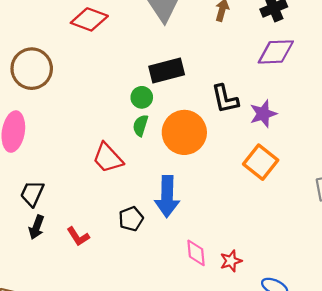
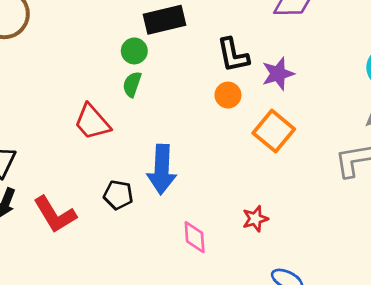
orange circle: (184, 132) -> (228, 95), moved, size x0.5
black pentagon: (131, 219) -> (118, 195), turned 30
red L-shape: (78, 236) -> (55, 215), size x1.6
red star: (231, 261) -> (255, 219), moved

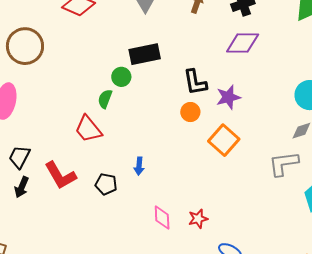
green semicircle: (132, 84) -> (105, 99), moved
blue arrow: (162, 169) -> (139, 166), size x0.5
red L-shape: (55, 215) -> (60, 175), moved
red star: (255, 219) -> (198, 219), moved

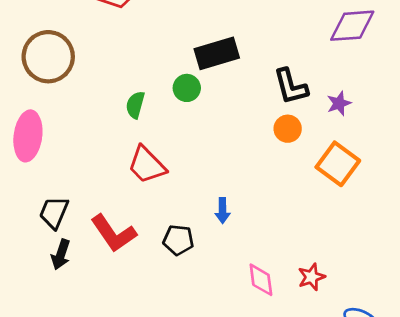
purple star: (228, 97) -> (339, 103), size x0.7
green semicircle: (105, 99) -> (135, 105), moved

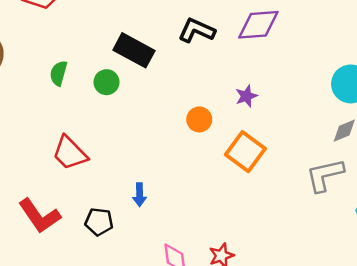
black rectangle: (217, 53) -> (134, 50), turned 45
black L-shape: (291, 86) -> (197, 30), moved, turned 129
green semicircle: (135, 105) -> (58, 73), moved

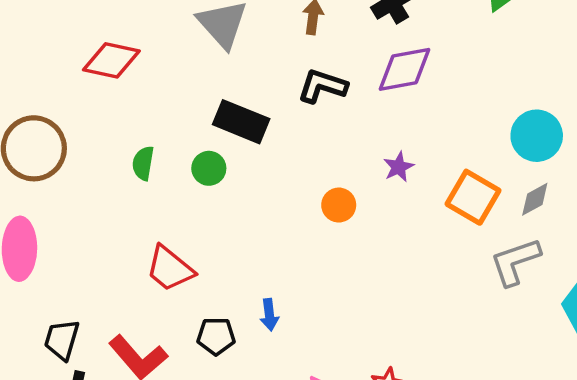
orange square: (245, 152) -> (473, 197), moved
black pentagon: (99, 222) -> (216, 336), moved

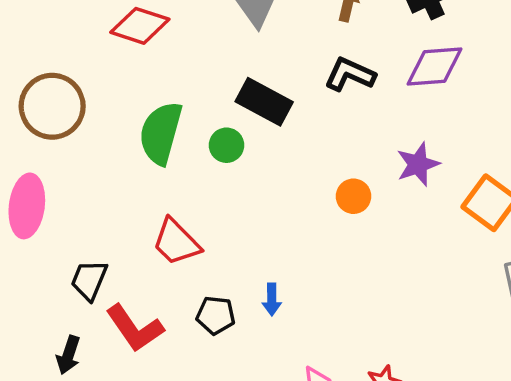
green semicircle: (143, 163) -> (161, 133), size x1.8
purple star: (399, 167) -> (418, 164), size x1.4
black trapezoid: (62, 340) -> (89, 280), moved

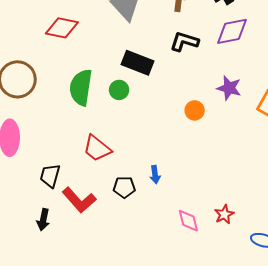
purple star: (418, 164) -> (229, 88), turned -30

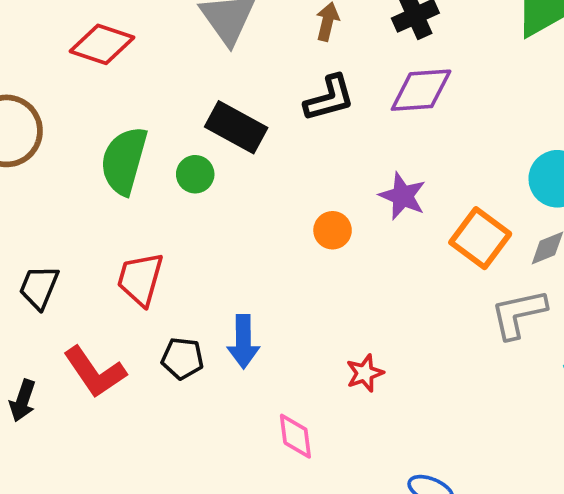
black L-shape: (184, 41) -> (329, 98), turned 140
red trapezoid: (97, 148) -> (140, 279), turned 60
blue arrow: (155, 175) -> (243, 342), size x1.5
black trapezoid: (50, 176) -> (39, 287), moved
red star: (224, 214) -> (365, 373), moved

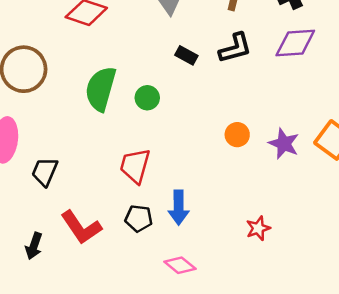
black rectangle: (236, 127) -> (186, 55), moved, size x0.6
purple star: (403, 196) -> (284, 144), moved
red trapezoid: (140, 279) -> (135, 166), moved
pink diamond: (295, 436) -> (180, 265), moved, turned -44

